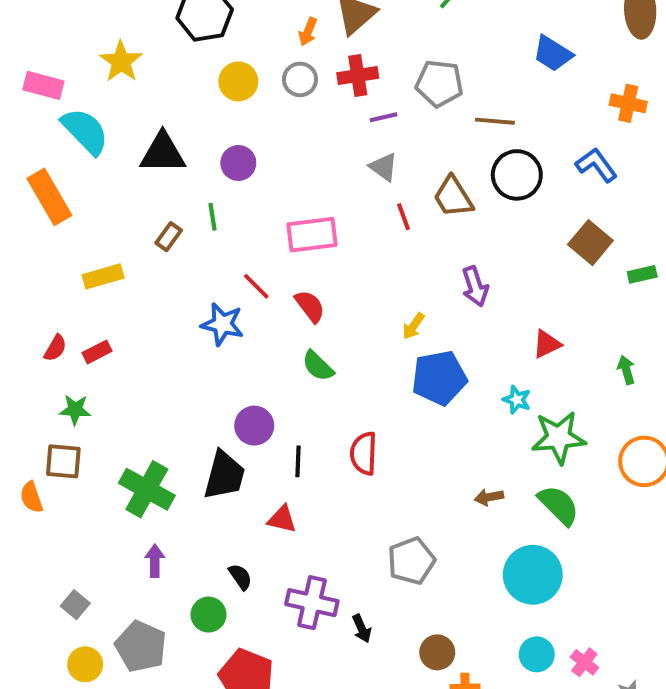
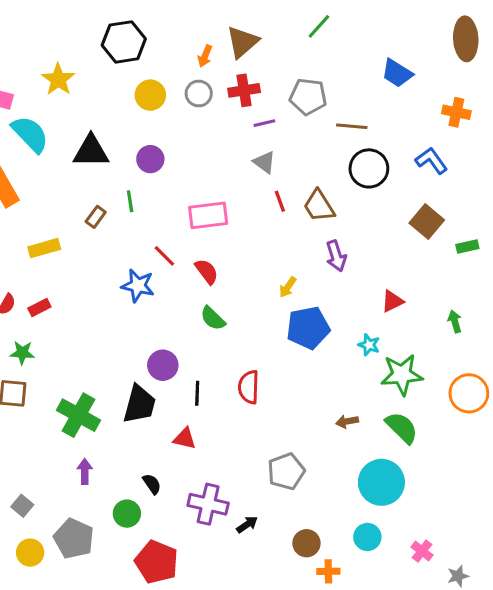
brown trapezoid: (453, 197) -> (319, 206), moved
black arrow: (362, 628) -> (247, 524), turned -100
cyan circle: (537, 654) -> (367, 537), moved

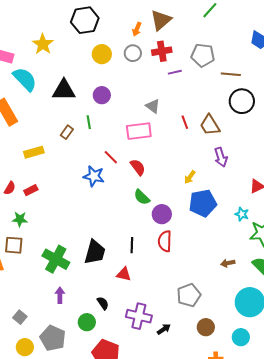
gray triangle: (264, 162) -> (153, 106), moved
purple circle: (163, 365) -> (162, 214), moved
brown circle: (306, 543) -> (206, 327), moved

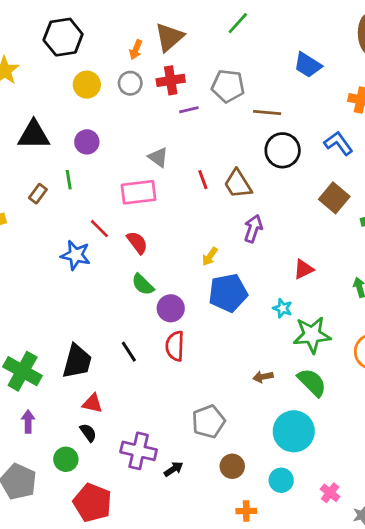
purple arrow: (221, 157) -> (253, 229), turned -144
black line: (132, 245) -> (129, 352), turned -35
red triangle: (124, 274) -> (92, 403), moved

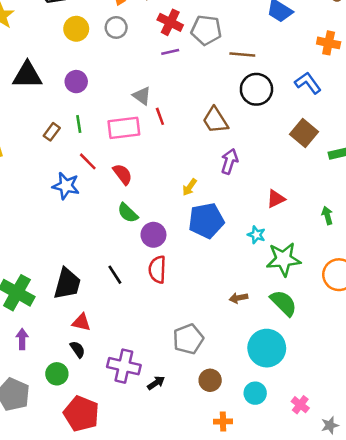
red cross: (171, 80) -> (170, 22), moved, turned 35
green line: (69, 180) -> (79, 124), moved
red line: (203, 180) -> (160, 116), moved
brown rectangle: (38, 194) -> (52, 132), moved

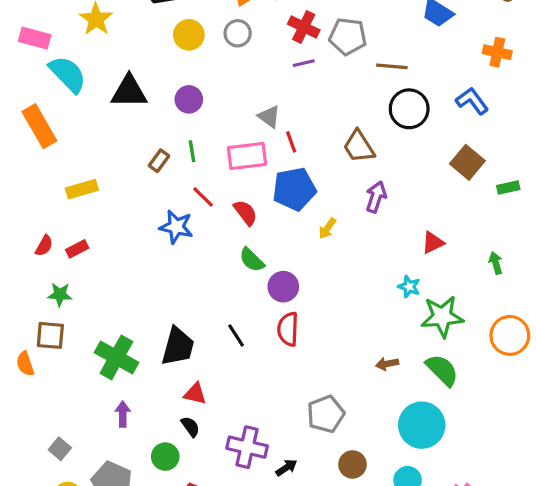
blue pentagon: (206, 221) -> (294, 189), moved

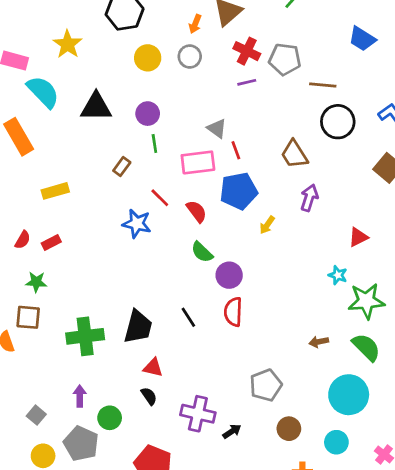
green line: (192, 151) -> (154, 143), moved
green cross: (116, 357) -> (85, 336), turned -36
purple arrow: (123, 414) -> (80, 396), moved
green circle: (165, 457) -> (110, 418), moved

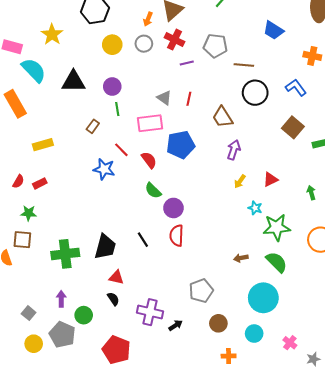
red cross: (247, 51) -> (175, 40), moved
red line: (236, 150) -> (189, 99), moved, turned 32
yellow arrow: (267, 225) -> (240, 181), moved

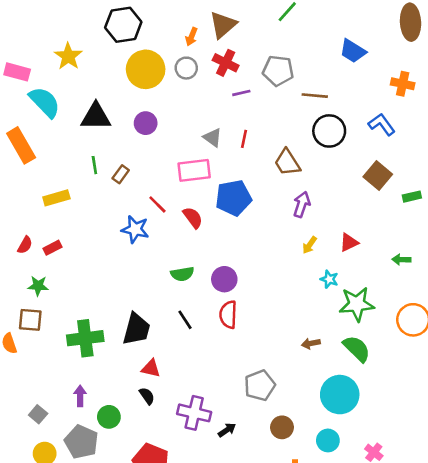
yellow circle: (112, 45) -> (146, 69), size x1.5
green line: (117, 109) -> (94, 165), moved
green semicircle: (153, 191) -> (182, 274), moved, turned -54
green arrow: (311, 193) -> (401, 259), turned -72

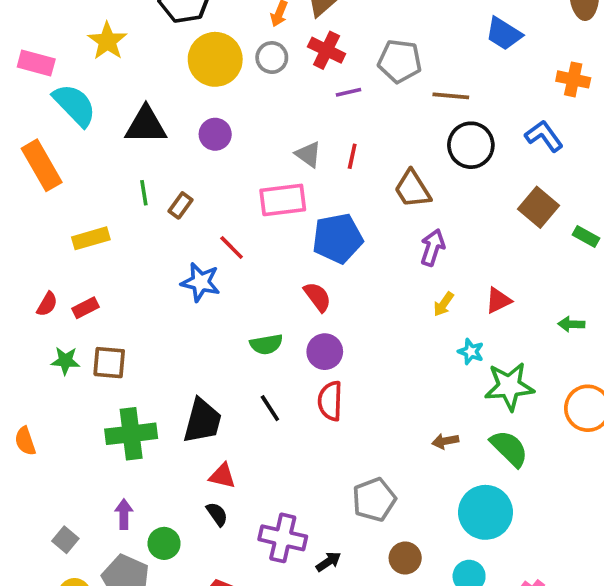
green rectangle: (412, 197) -> (586, 237), turned 42
red semicircle: (193, 218) -> (317, 297), moved
brown square: (30, 320) -> (109, 363), moved

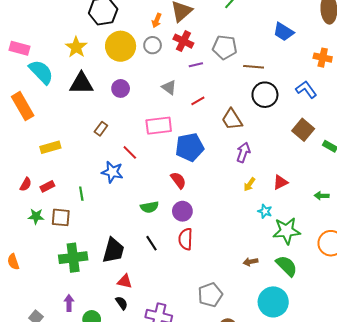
yellow star: (107, 41) -> (76, 47), moved
gray triangle: (308, 154) -> (169, 87), moved
red line: (352, 156) -> (198, 101), turned 48
green line: (144, 193) -> (81, 194), moved

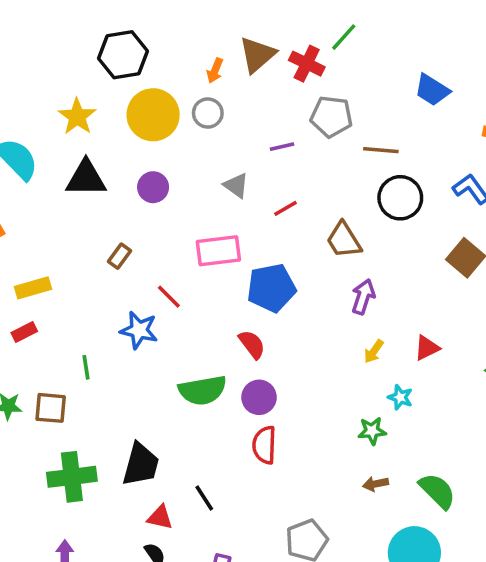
red cross: (183, 41) -> (307, 64), moved
red rectangle: (47, 186) -> (24, 332), moved
green semicircle: (149, 207) -> (203, 390), size x1.5
green star: (287, 231) -> (372, 431), moved, size x0.6
black line: (151, 243) -> (204, 498), moved

